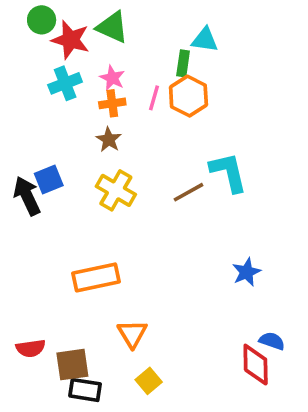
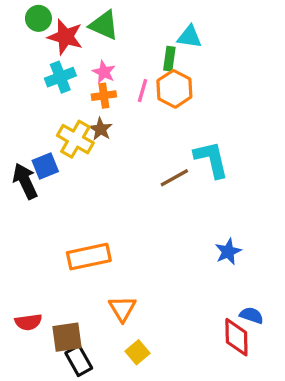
yellow cross: (116, 190) -> (75, 139), moved
black rectangle: (85, 390) -> (79, 361), turned 52

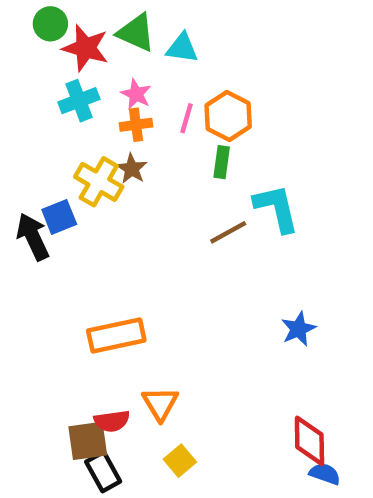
cyan triangle: (189, 37) -> (182, 48), moved
green rectangle: (169, 59) -> (222, 162), moved
blue semicircle: (252, 315) -> (325, 474), moved
red semicircle: (28, 322) -> (112, 421), moved

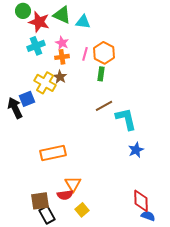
cyan L-shape: (276, 208) -> (126, 119), moved
red semicircle: (112, 421) -> (65, 195), moved

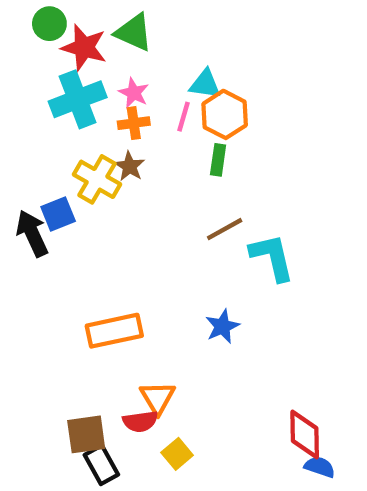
cyan triangle: (83, 22) -> (205, 84), moved
cyan cross: (36, 46) -> (78, 99), size x1.4
blue star: (136, 150) -> (222, 326), moved

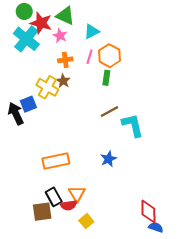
cyan triangle: (205, 84) -> (92, 31), moved, turned -35
pink star: (134, 93) -> (60, 36), moved
cyan cross: (78, 99) -> (26, 39), moved, turned -30
black rectangle: (101, 465) -> (54, 197), moved

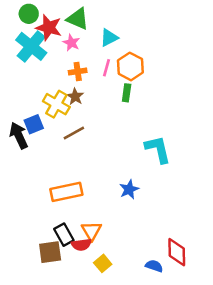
brown line: (110, 111) -> (74, 133), moved
blue semicircle: (156, 227) -> (154, 266), moved

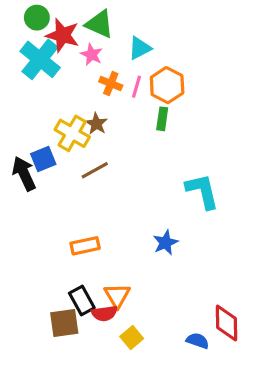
orange cross: (78, 72) -> (111, 83), moved, turned 30
orange rectangle: (66, 192) -> (85, 246), size x0.7

